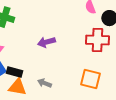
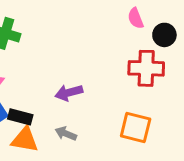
purple arrow: (46, 42) -> (69, 93), moved

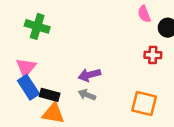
red cross: (146, 68) -> (153, 55), size x0.6
gray arrow: (66, 134) -> (87, 95), moved

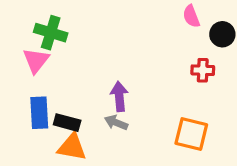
pink triangle: (26, 67) -> (36, 60), moved
purple arrow: (89, 75) -> (119, 96), turned 100
blue rectangle: (28, 87) -> (39, 113), turned 30

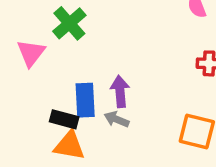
green cross: (51, 33) -> (69, 23), moved, turned 32
blue rectangle: (39, 113) -> (85, 100), moved

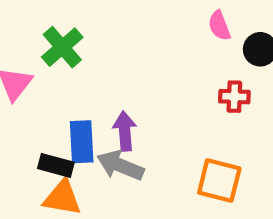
gray arrow: (117, 119) -> (120, 165), size x1.5

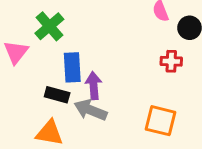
blue rectangle: (82, 142) -> (72, 67), moved
black rectangle: (56, 165) -> (57, 95), moved

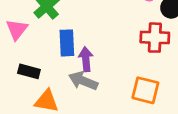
red cross: (171, 61) -> (155, 38), size x1.5
black rectangle: (57, 95) -> (29, 71), moved

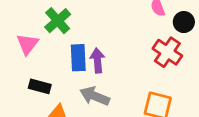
red cross: (155, 38) -> (167, 52), turned 32
purple arrow: (86, 59) -> (97, 60), moved

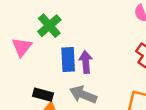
black rectangle: (40, 86) -> (43, 95), moved

